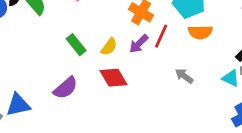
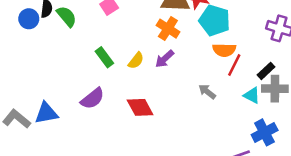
red line: (161, 36) -> (234, 65), moved
red diamond: (114, 78) -> (140, 107), moved

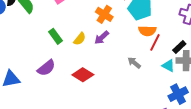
red diamond: (140, 107) -> (83, 75), turned -30

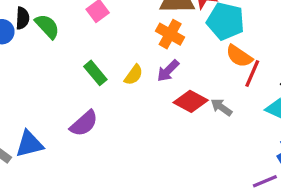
orange semicircle: (147, 31) -> (239, 56), turned 36
red diamond: (83, 75) -> (191, 101), moved

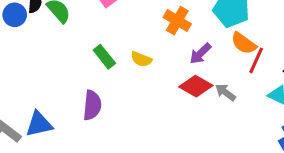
purple arrow: (168, 71) -> (200, 54), moved
yellow semicircle: (134, 75) -> (141, 59), turned 75
purple semicircle: (84, 123) -> (92, 105), turned -44

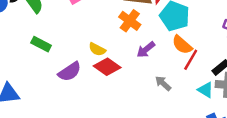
green rectangle: (104, 57) -> (41, 44), moved, turned -30
red diamond: (196, 86) -> (107, 67), moved
purple semicircle: (92, 105) -> (70, 72), moved, turned 45

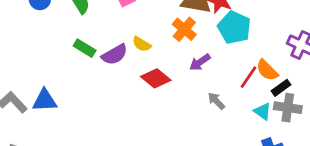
orange semicircle: (182, 45) -> (267, 70), moved
yellow semicircle: (97, 49) -> (142, 44), moved
purple semicircle: (70, 72) -> (115, 55), moved

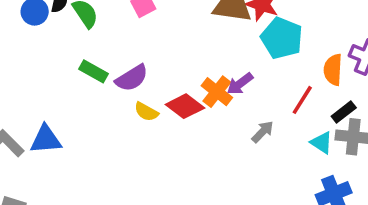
orange cross: (184, 29) -> (217, 92), moved
yellow semicircle: (142, 44) -> (146, 112), moved
orange semicircle: (267, 70) -> (333, 70), moved, turned 50
gray arrow: (216, 101) -> (263, 132), turned 90

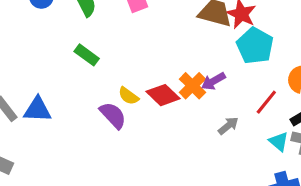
purple semicircle: (132, 78) -> (113, 115), moved, turned -108

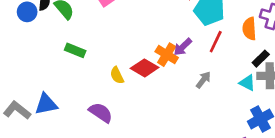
yellow semicircle: (128, 96) -> (117, 75), turned 42
red line: (266, 102) -> (216, 42), moved
purple semicircle: (113, 115) -> (101, 113), moved

